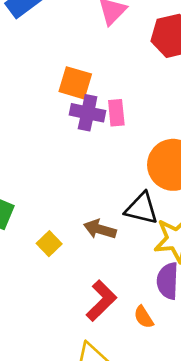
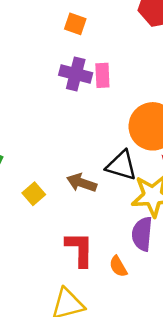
orange square: (75, 83) -> (75, 24), moved, size x0.7
red L-shape: (101, 301) -> (80, 249), turned -48

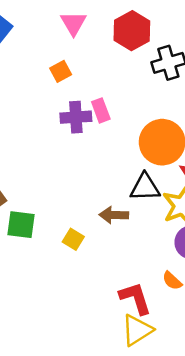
orange square: (75, 24) -> (61, 71), turned -30
red L-shape: (80, 249) -> (135, 298), moved

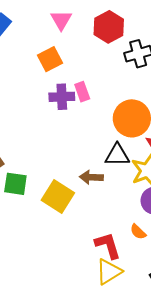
orange square: (61, 71) -> (50, 59), size x1.4
yellow square: (73, 239) -> (58, 197), size x1.8

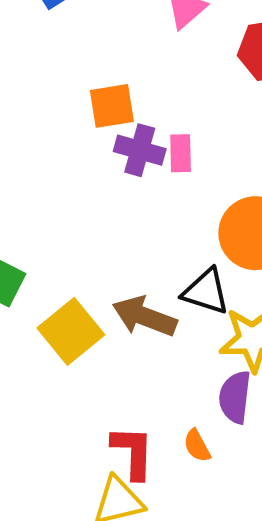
orange square: (50, 59) -> (112, 106), moved
brown arrow: (91, 177) -> (144, 316), size x1.4

